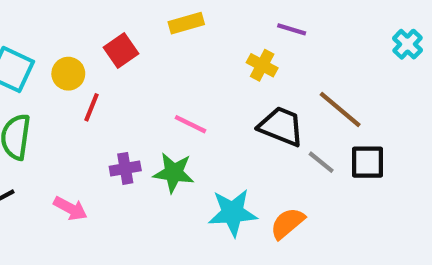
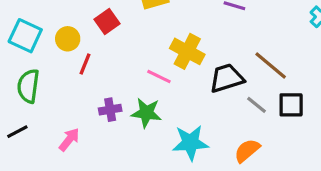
yellow cross: (262, 65) -> (187, 51), moved, size x1.5
black trapezoid: (281, 126) -> (227, 78), turned -39
pink arrow: (70, 208) -> (69, 140), turned -80
orange semicircle: (287, 223) -> (247, 151), moved

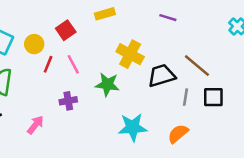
pink line: (159, 77) -> (73, 64), moved, turned 36
gray line: (256, 105) -> (186, 97), turned 60
green star: (146, 113) -> (107, 84), moved

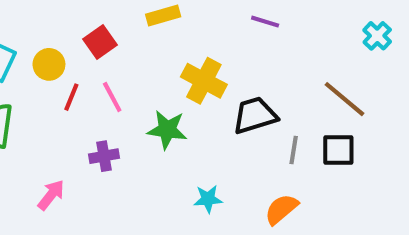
brown line: (197, 66) -> (345, 99), moved
cyan star: (133, 127) -> (208, 199), size x0.6

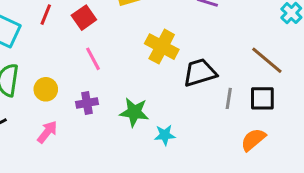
yellow circle: (49, 64) -> (46, 89), moved
red line: (71, 97) -> (46, 15), moved
green star: (167, 130) -> (134, 112), moved
orange semicircle: (281, 209) -> (253, 140), moved

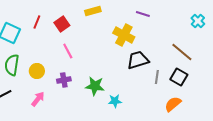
yellow cross: (162, 47) -> (124, 35), moved
black square: (262, 98) -> (179, 77), turned 30

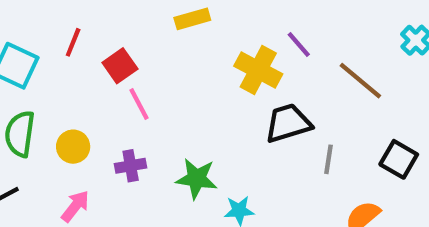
purple line: (143, 14) -> (299, 44), moved, turned 32
red square: (62, 24) -> (120, 66), moved
brown line: (182, 52) -> (360, 81), moved
black square: (179, 77) -> (399, 159), moved

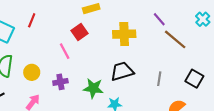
purple line: (299, 44) -> (159, 19), moved
red square: (120, 66) -> (80, 32), moved
yellow cross: (258, 70) -> (124, 34), turned -30
black trapezoid: (288, 123) -> (122, 71), moved

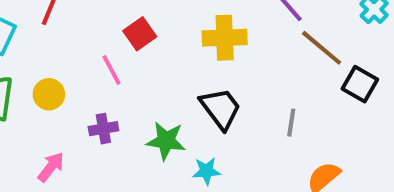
black trapezoid: (122, 71) -> (221, 108), turned 70
yellow circle: (32, 72) -> (49, 94), moved
black square: (194, 79) -> (360, 84), moved

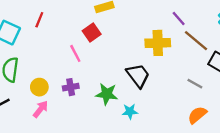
yellow cross: (225, 38) -> (158, 43), moved
yellow circle: (49, 94) -> (39, 87), moved
gray line: (291, 123) -> (195, 84), moved, turned -70

